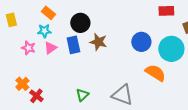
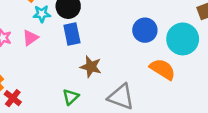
cyan star: (44, 31) -> (42, 14), moved
brown star: (98, 42) -> (91, 67), moved
blue rectangle: (73, 45) -> (72, 34), moved

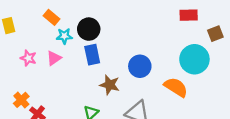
blue circle: (145, 30) -> (140, 66), moved

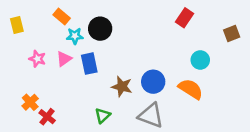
red rectangle: (189, 15) -> (185, 18), moved, turned -54
blue rectangle: (92, 55) -> (89, 64), moved
cyan circle: (194, 59) -> (200, 60), moved, size x0.6
blue circle: (140, 66) -> (153, 82), moved

